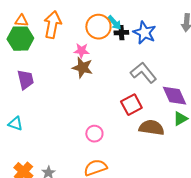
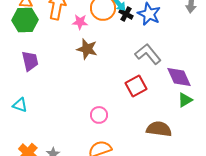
black cross: (121, 33) -> (126, 14), turned 32
pink star: (81, 51) -> (80, 22), moved
brown semicircle: (151, 128) -> (159, 129), moved

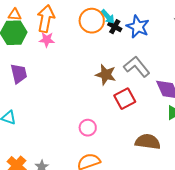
pink star: (80, 22) -> (47, 40), moved
brown star: (87, 49) -> (106, 75), moved

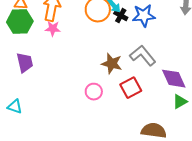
blue star: (138, 27) -> (144, 16), turned -30
pink circle: (88, 128) -> (94, 92), moved

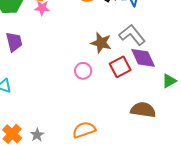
purple diamond: (174, 79) -> (143, 58), moved

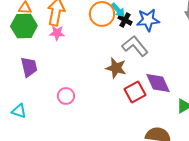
gray L-shape: (132, 35) -> (135, 46), moved
pink circle: (83, 71) -> (66, 96), moved

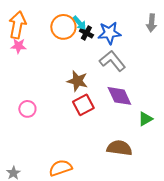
gray L-shape: (135, 46) -> (112, 61), moved
red square: (135, 92) -> (83, 105), moved

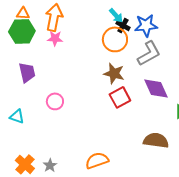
orange circle: (63, 27) -> (115, 39), moved
gray L-shape: (112, 61) -> (149, 53), turned 100
pink circle: (27, 109) -> (55, 101), moved

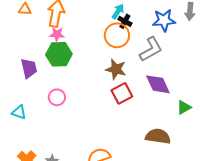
cyan arrow: (116, 15) -> (118, 11), turned -105
blue star: (146, 25) -> (164, 20), moved
green hexagon: (22, 31) -> (59, 54), moved

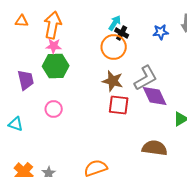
blue star: (164, 20) -> (161, 32), size x0.7
gray L-shape: (151, 49) -> (146, 78), moved
red square: (122, 93) -> (119, 105), turned 35

